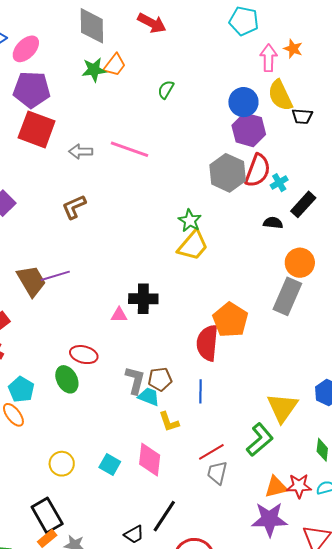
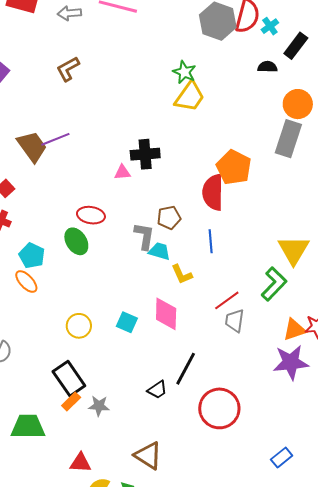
brown pentagon: (160, 379) -> (169, 218), moved

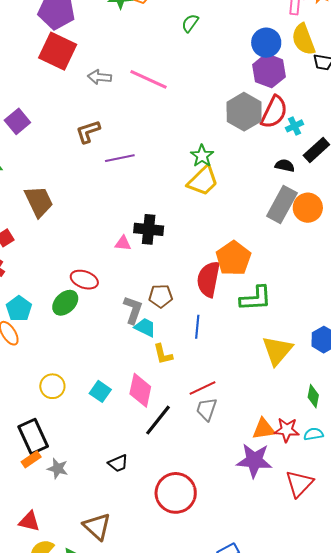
purple line: (55, 139) -> (120, 158), moved
gray rectangle: (288, 139) -> (282, 204), moved
green ellipse: (76, 241) -> (65, 303), turned 68
green L-shape: (274, 284) -> (256, 298), moved, turned 32
black line: (186, 369) -> (158, 420), moved

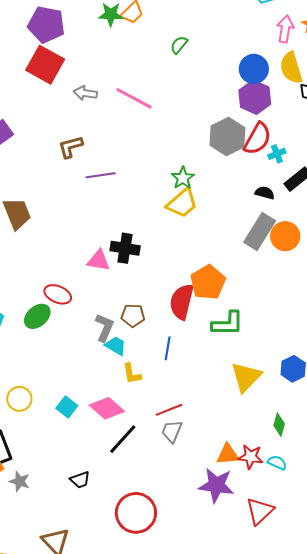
pink triangle: (123, 243) -> (99, 260), size x1.4
pink diamond: (140, 390) -> (107, 408), turned -64
cyan semicircle: (314, 434) -> (277, 463), turned 30

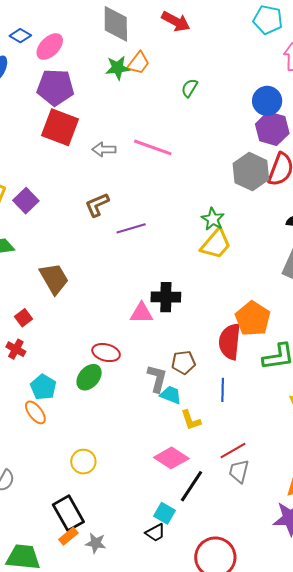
cyan square: (67, 407) -> (165, 513), moved

